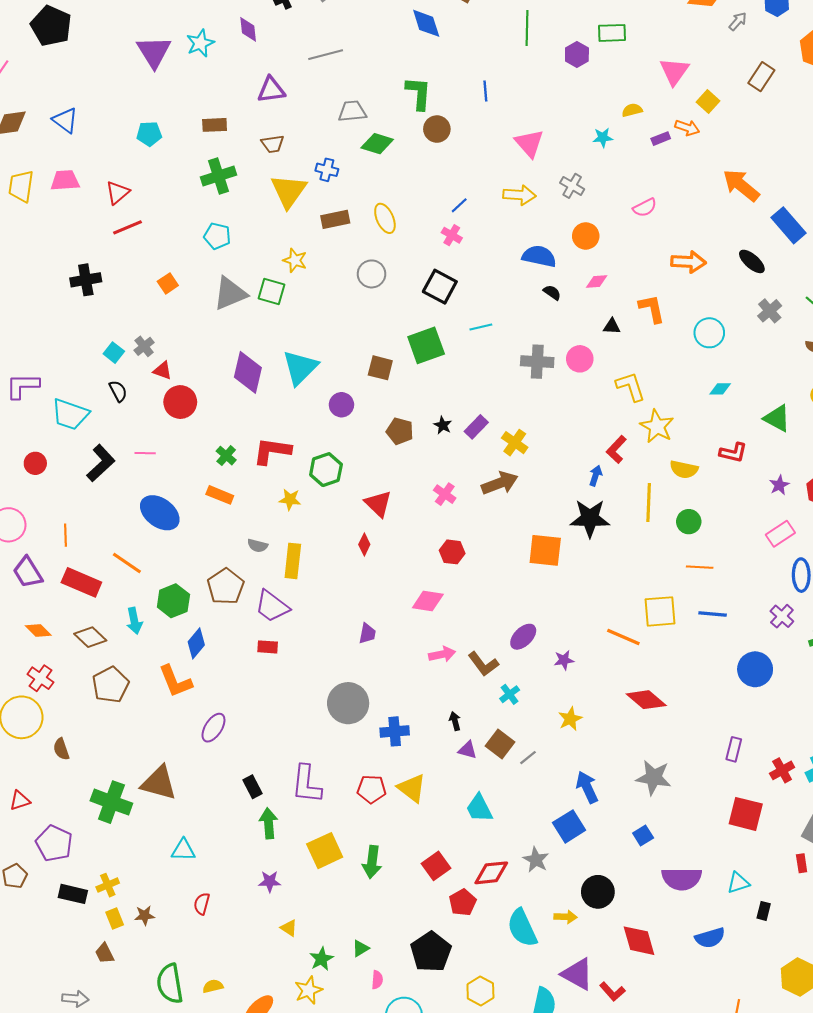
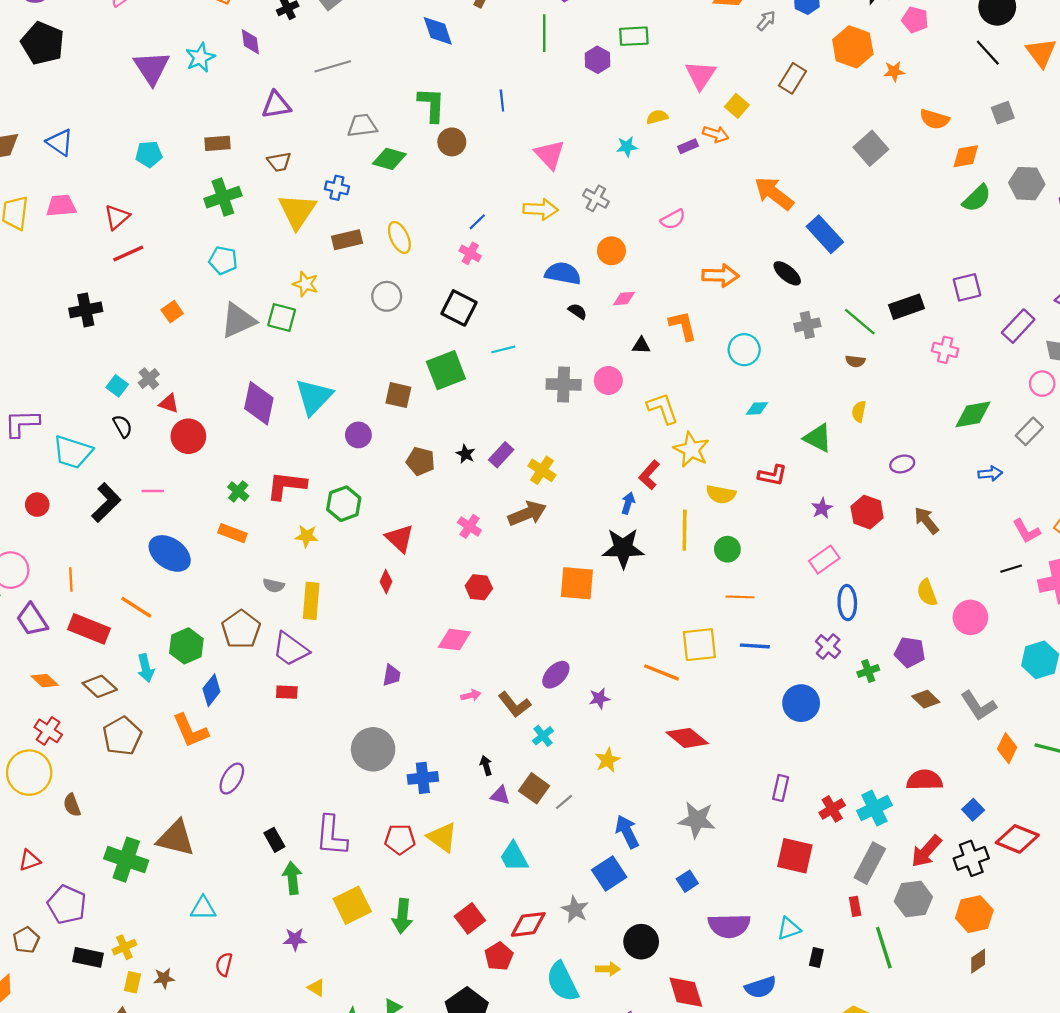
gray cross: (770, 311) -> (807, 325), turned 30
pink arrow: (442, 654) -> (471, 695), size x0.7
yellow rectangle: (115, 919) -> (133, 982), turned 36

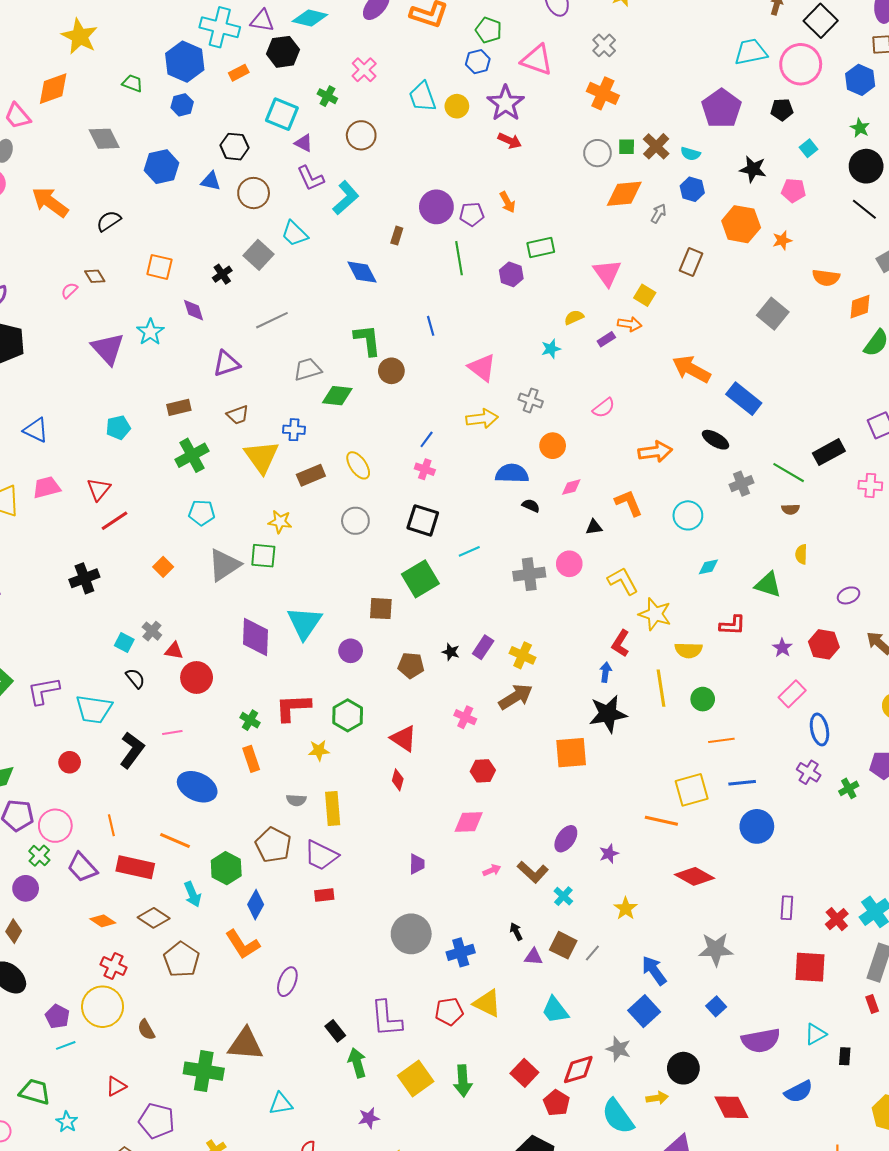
orange rectangle: (232, 533) -> (251, 759), turned 60
blue circle: (801, 703) -> (757, 826), moved

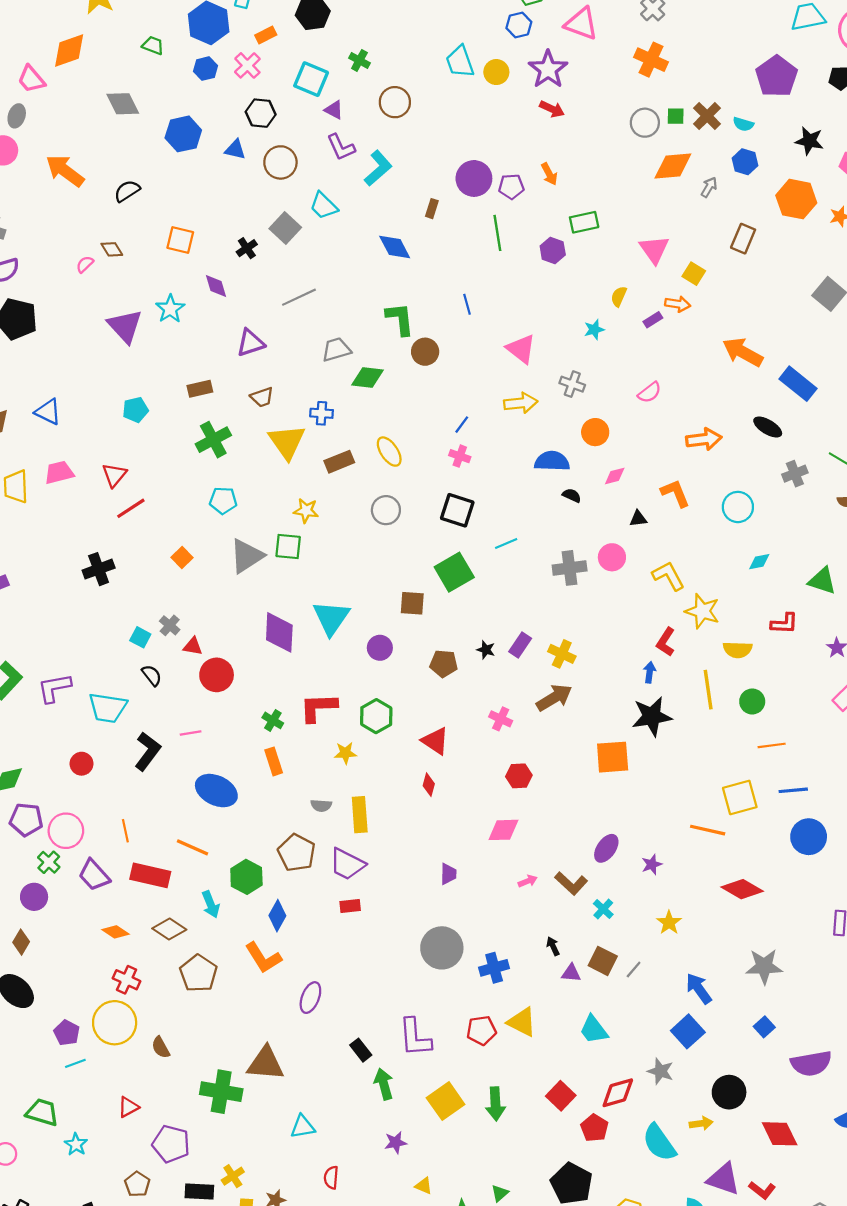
pink cross: (364, 70) -> (247, 65), moved
yellow semicircle: (574, 317) -> (619, 296), turned -42

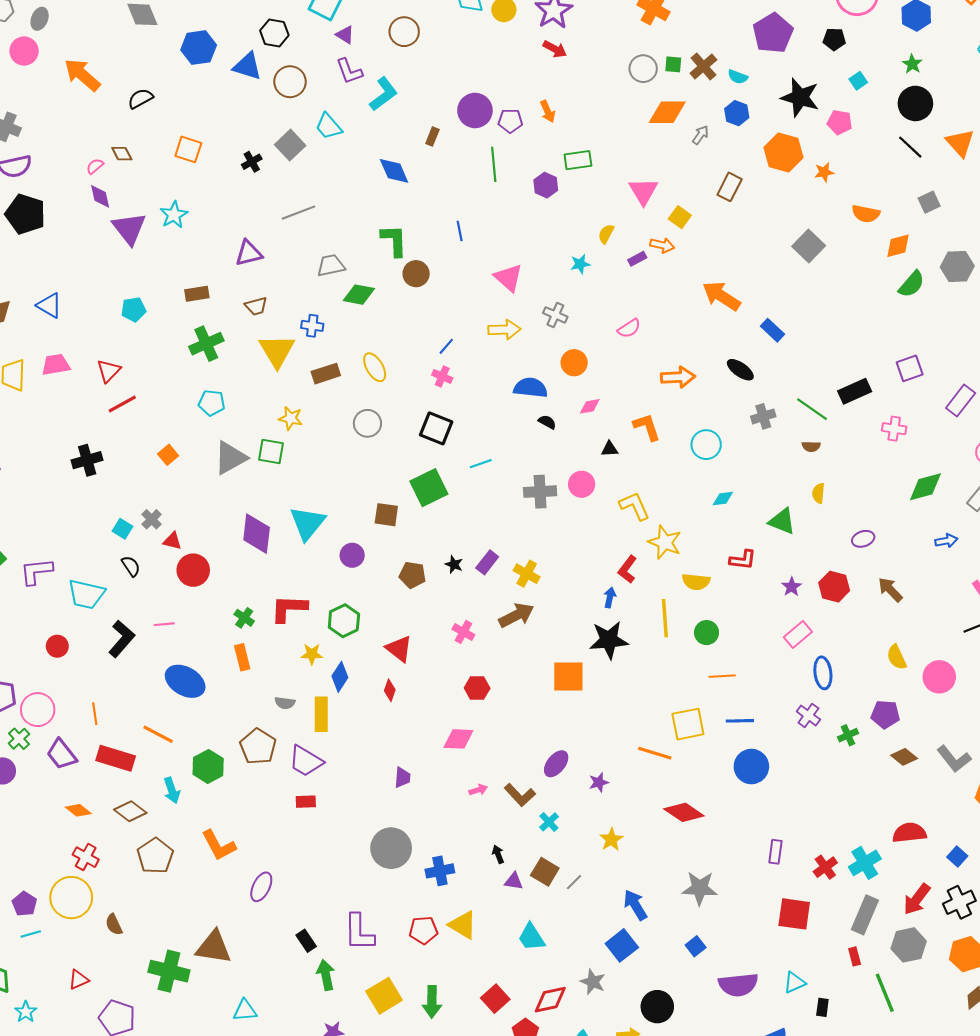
black star: (809, 141) -> (800, 97), size x1.4
blue triangle: (235, 150) -> (247, 66), size x1.4
purple diamond: (216, 286) -> (100, 196), moved
blue rectangle: (798, 384) -> (772, 330), size x0.7
blue diamond: (277, 916) -> (340, 677), moved

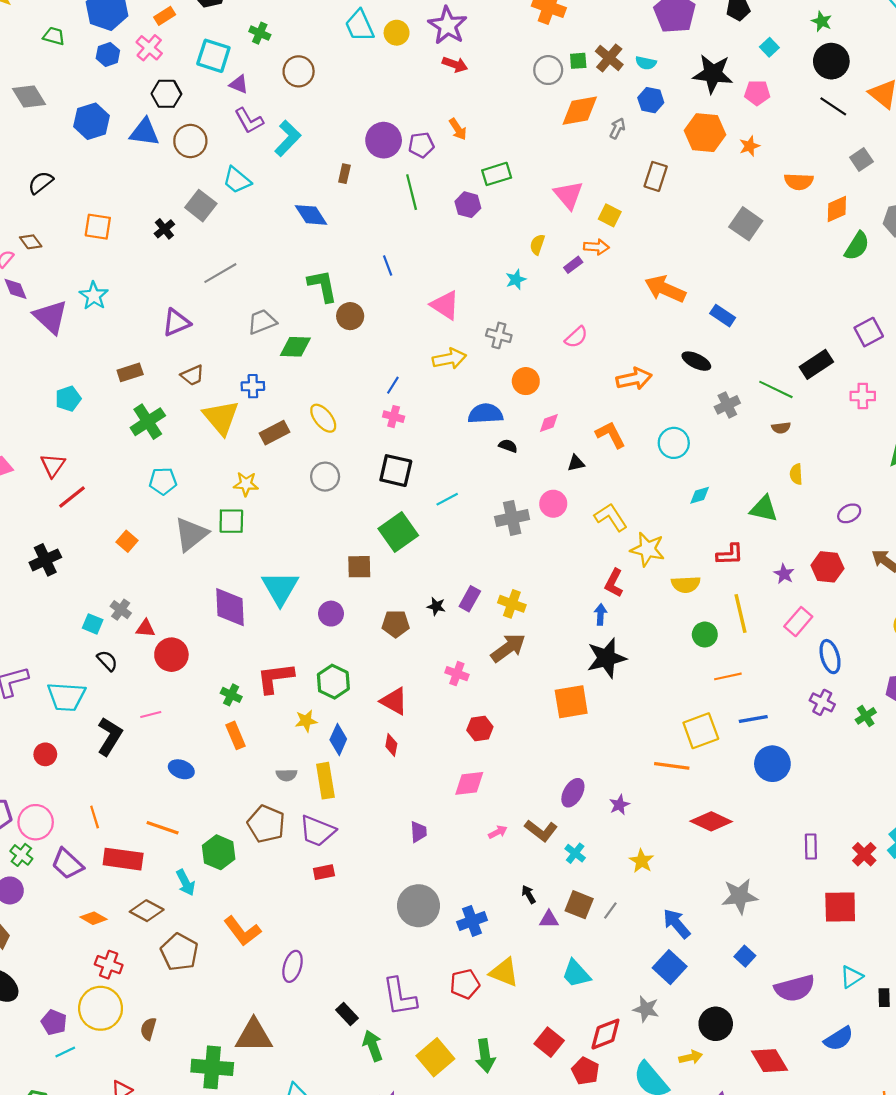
yellow line: (665, 618) -> (740, 614), moved
blue ellipse: (185, 681) -> (181, 769), size x0.6
brown semicircle: (114, 924) -> (148, 1029), turned 50

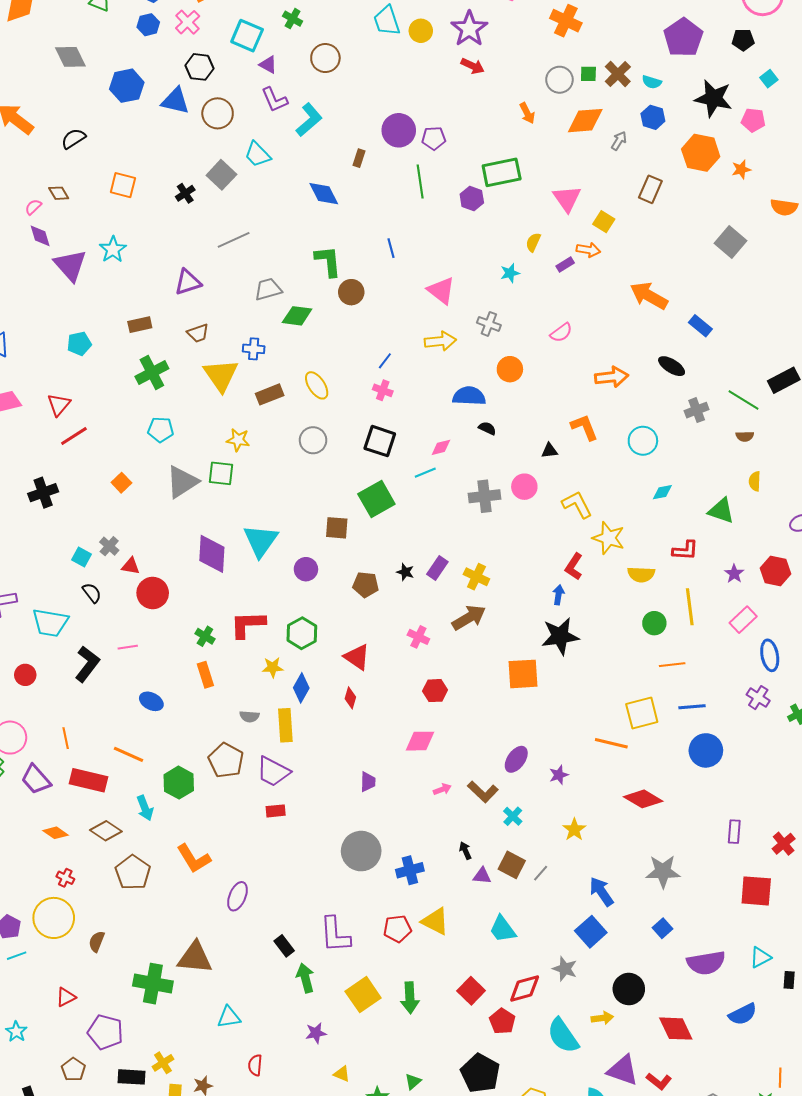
orange arrow: (458, 129) -> (527, 113), moved
green rectangle: (497, 174) -> (502, 172), size x1.4
pink diamond: (549, 423) -> (441, 447), moved
red cross: (109, 965) -> (65, 878), size x0.7

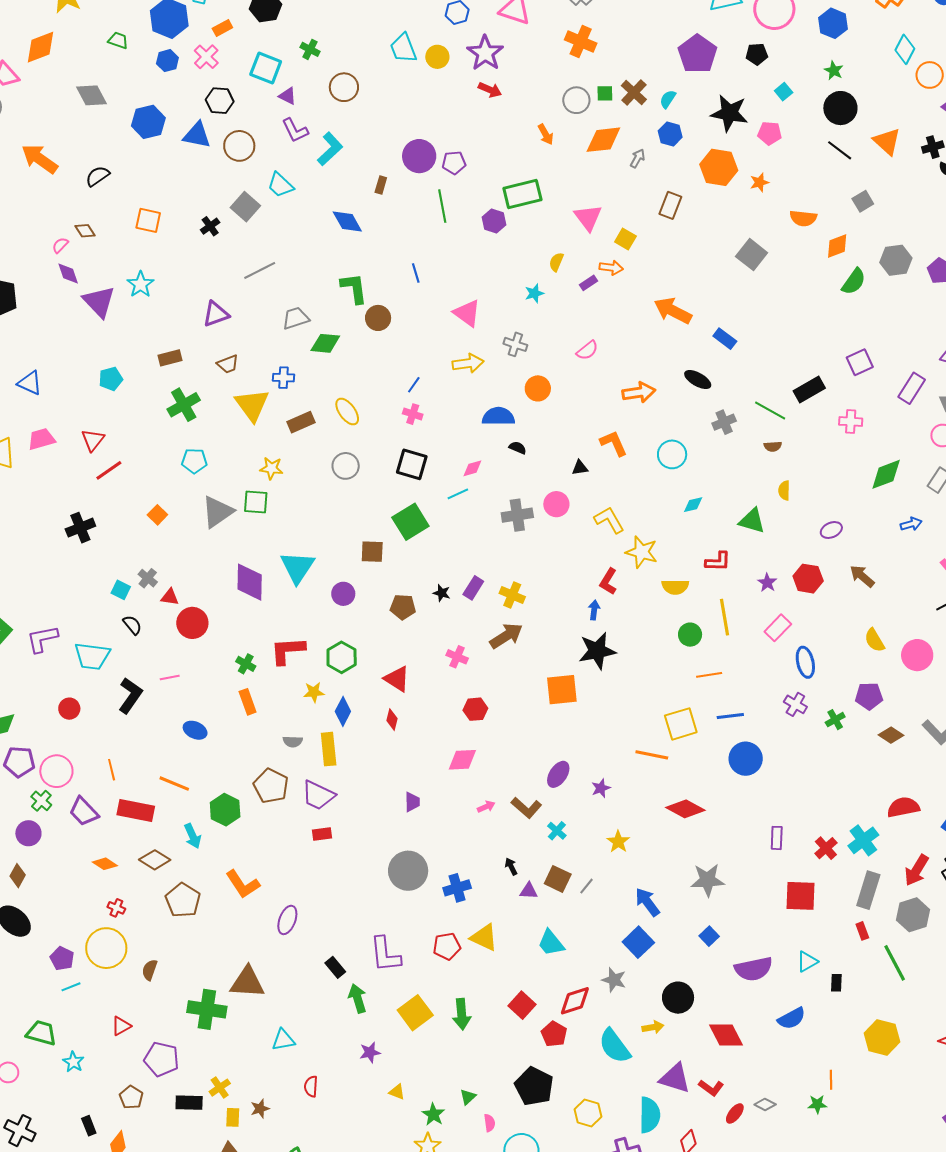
cyan semicircle: (652, 82) -> (668, 99), turned 108

